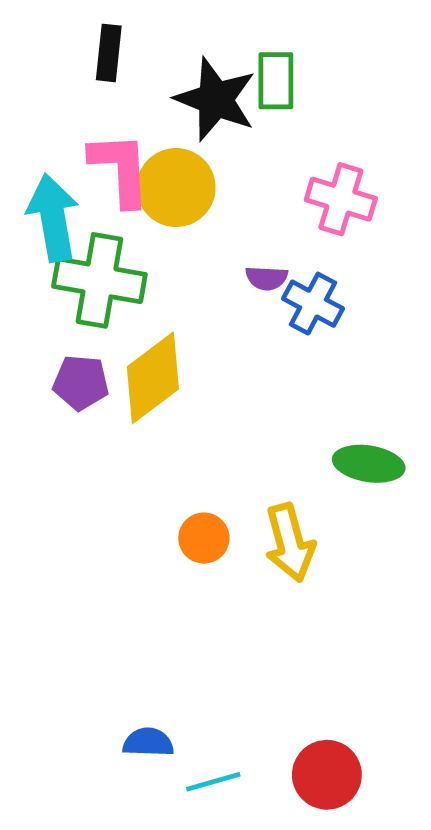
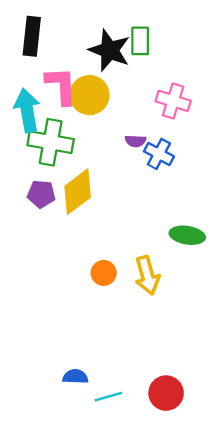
black rectangle: (109, 53) -> (32, 36), moved, size x1.4

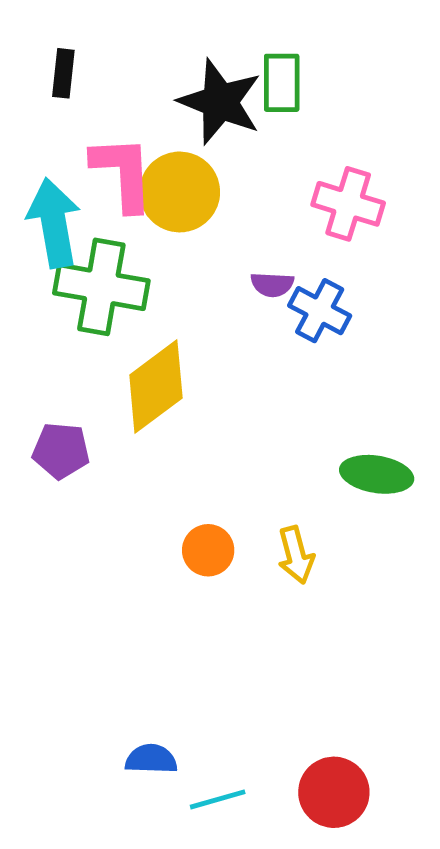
black rectangle: (32, 36) -> (63, 73), size x0.6
purple pentagon: (41, 194) -> (61, 451), moved
yellow arrow: (147, 275) -> (296, 555), size x0.7

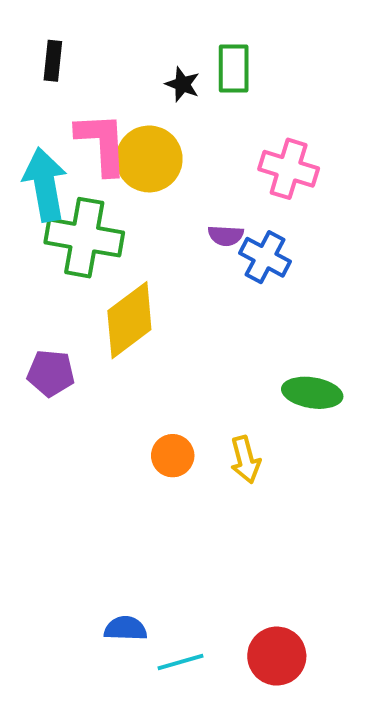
black star: (220, 102) -> (182, 84), size x0.5

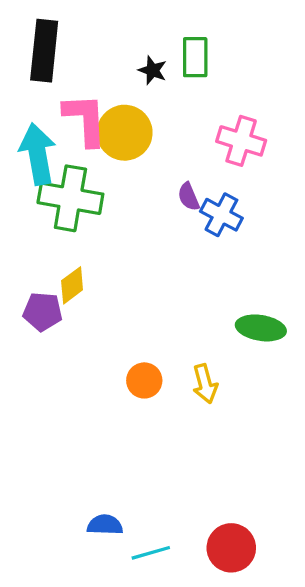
black rectangle: (53, 61) -> (44, 51), size x1.8
purple semicircle: (226, 236) -> (189, 197), turned 64
yellow diamond: (129, 320) -> (72, 285), moved, size x0.6

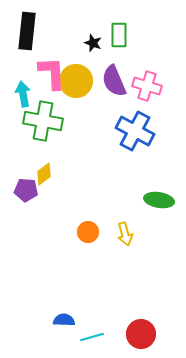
cyan arrow: (38, 154) -> (23, 94), size x0.7
purple semicircle: (189, 197) -> (114, 81), moved, size x1.8
blue cross: (221, 215) -> (135, 131), size x1.5

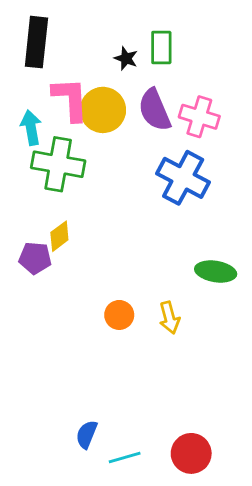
blue semicircle: (64, 320) -> (87, 434), turned -70

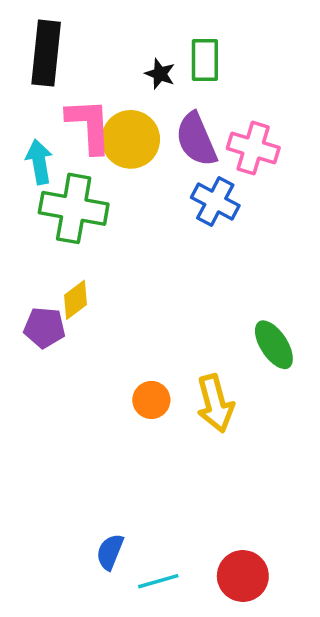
blue cross: (183, 178) -> (215, 202), moved, size x0.7
green ellipse: (216, 272) -> (274, 345), turned 48
yellow arrow: (169, 318) -> (215, 403), size x1.4

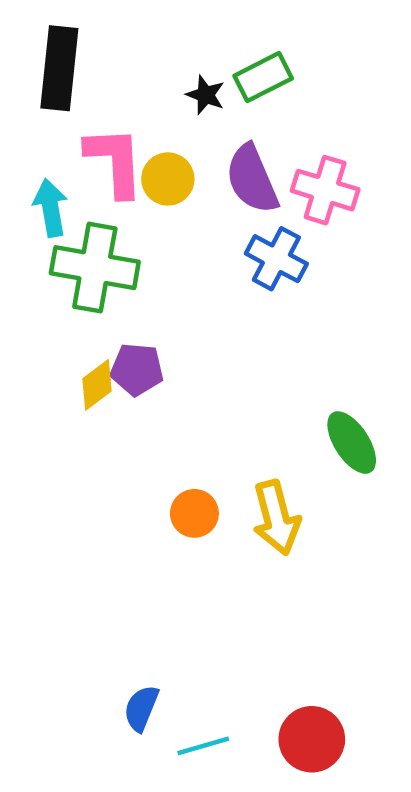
green rectangle: (205, 60) -> (263, 77), turned 63
yellow circle: (131, 139) -> (168, 179), size x0.7
purple pentagon: (44, 327) -> (137, 369), moved

